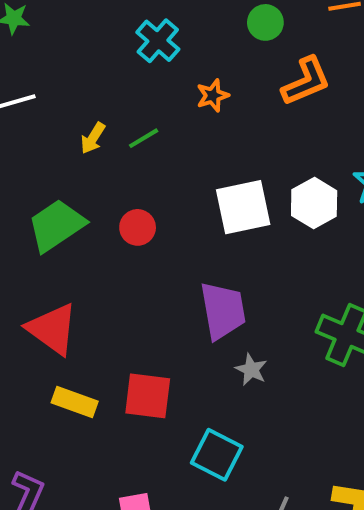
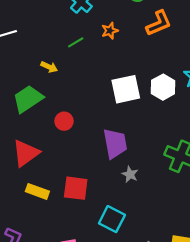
yellow arrow: (93, 138) -> (49, 67), moved, turned -98
green line: (144, 138) -> (76, 42), moved
red circle: (138, 227) -> (64, 121), moved
red triangle: (52, 329) -> (26, 153), turned 48

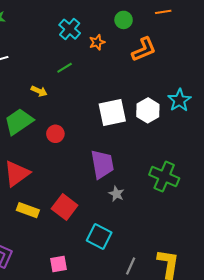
orange star: (110, 31) -> (97, 42), moved
red circle: (64, 121) -> (55, 134), moved
red square: (76, 188) -> (65, 207), turned 30

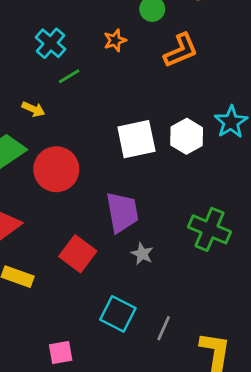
cyan cross: (70, 29) -> (51, 43), moved
red circle: (55, 134) -> (56, 169), size x1.8
red square: (65, 207) -> (78, 254), moved
gray line: (131, 266) -> (164, 328), moved

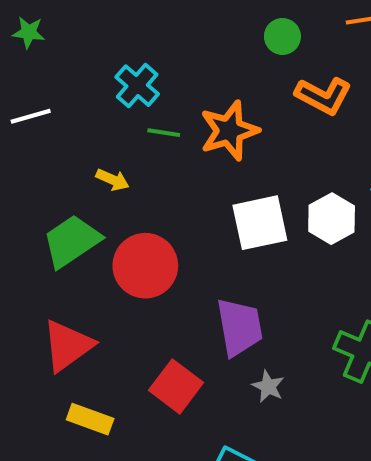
orange star: (115, 40) -> (229, 131), moved, size x1.8
orange L-shape: (181, 50) -> (323, 96), turned 51
green line: (69, 76) -> (164, 133), turned 40

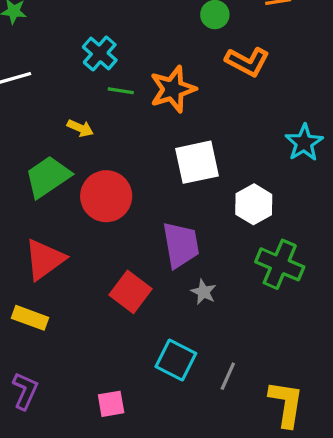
white hexagon: (332, 219) -> (254, 204), moved
yellow rectangle: (90, 419) -> (30, 318), moved

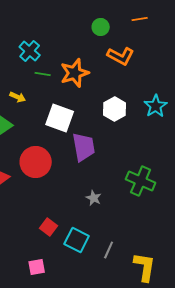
white square: (197, 162) -> (60, 118), moved, turned 32
red circle: (106, 196) -> (36, 162), moved
white hexagon: (254, 204) -> (115, 109), moved
purple trapezoid: (181, 245) -> (84, 147), moved
red square: (131, 292) -> (49, 227), moved, size x0.7

